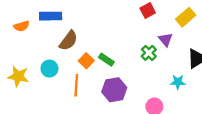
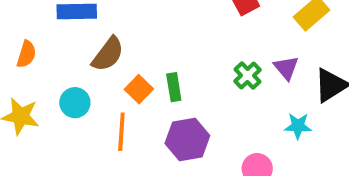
orange semicircle: (22, 26) -> (26, 54), moved, turned -56
purple triangle: (166, 40) -> (286, 68), moved
green rectangle: (106, 60) -> (174, 87), turned 48

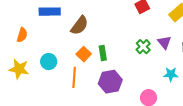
brown semicircle: (108, 54) -> (79, 25), moved

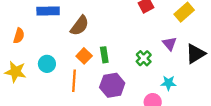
green cross: (143, 47) -> (144, 58), moved
cyan star: (171, 74) -> (168, 83), moved

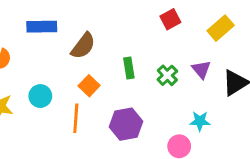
green rectangle: (104, 55) -> (129, 68), moved
green cross: (144, 58) -> (167, 75), moved

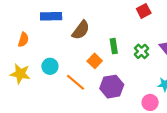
orange square: (89, 86) -> (95, 61), moved
orange line: (76, 118) -> (76, 82), turned -54

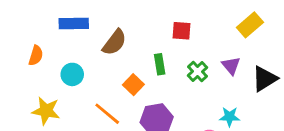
red square: (144, 11) -> (181, 31), moved, turned 32
cyan circle: (50, 66) -> (72, 74), moved
yellow star: (20, 74) -> (46, 111), moved

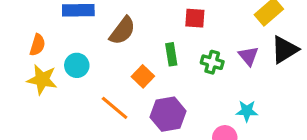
green cross: (197, 72) -> (212, 62), turned -30
black triangle: (264, 79) -> (285, 50), moved
yellow star: (46, 111) -> (42, 80), moved

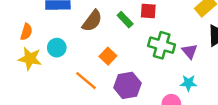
green rectangle: (171, 54) -> (125, 20), moved, turned -35
purple triangle: (248, 56) -> (190, 51), moved
green cross: (212, 62) -> (162, 45), size x1.5

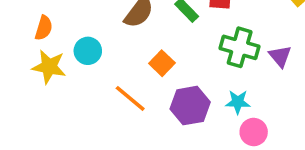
cyan star: (188, 83) -> (238, 102), moved

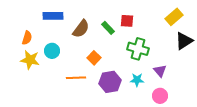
purple triangle: (280, 56) -> (160, 71), moved
orange line: (130, 98) -> (76, 78), turned -42
pink circle: (254, 132) -> (160, 96), moved

